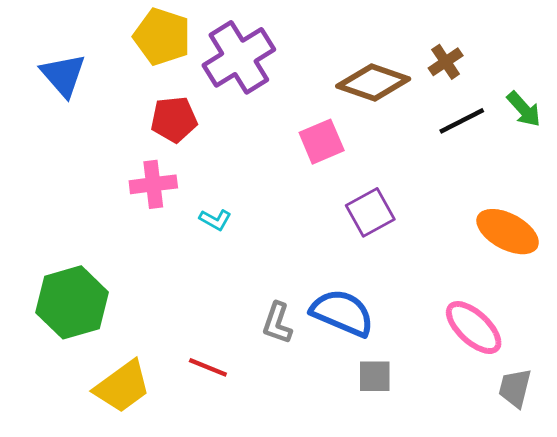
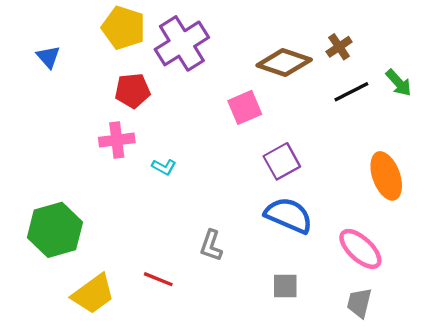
blue triangle: (63, 75) -> (48, 57), size x0.7
orange ellipse: (508, 232) -> (386, 176), turned 42
blue semicircle: (342, 313) -> (289, 215), moved
gray trapezoid: (515, 388) -> (359, 303), moved

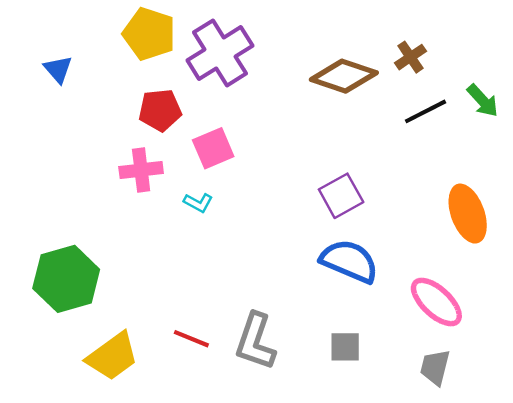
pink square: (245, 107) -> (213, 148), moved
gray L-shape: (211, 246) -> (255, 341), moved, size x1.5

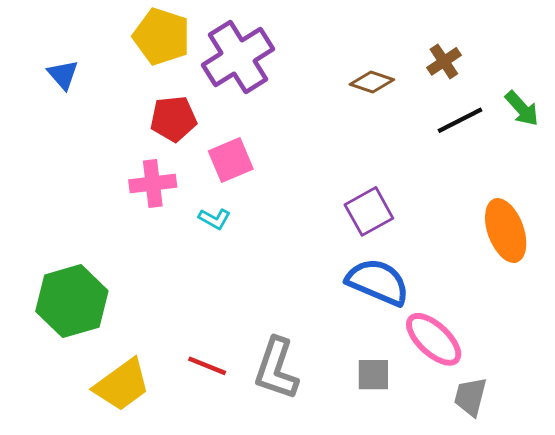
brown diamond: (344, 76) -> (372, 82), size x0.6
pink ellipse: (436, 302) -> (434, 339), moved

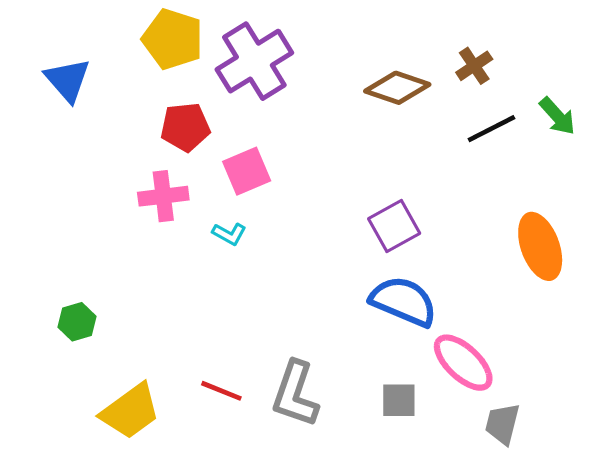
blue triangle: (63, 75) -> (68, 80), size x1.4
brown diamond: (372, 82) -> (397, 88), size x1.4
green hexagon: (72, 301) -> (77, 322), size x0.5

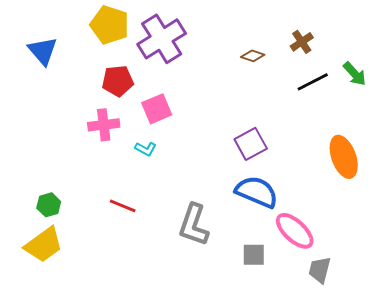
brown diamond: (397, 88) -> (253, 56), size x0.6
red line: (221, 391) -> (123, 206), moved
gray L-shape: (295, 394) -> (194, 225), moved
yellow trapezoid: (130, 411) -> (44, 245), moved

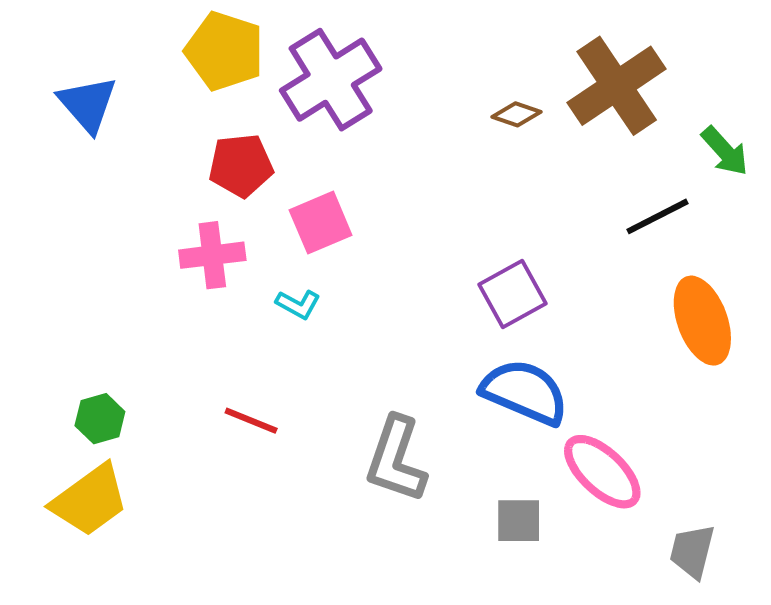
brown cross: (302, 42) -> (617, 86), size x2.0
black line: (313, 82) -> (657, 216), moved
gray trapezoid: (320, 270) -> (692, 551), moved

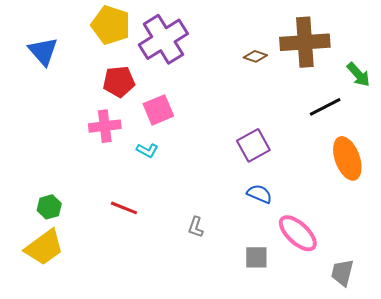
brown cross: (617, 86) -> (305, 42), turned 30
blue semicircle: (525, 392) -> (259, 194), size x0.6
gray L-shape: (396, 459) -> (196, 227), size x0.5

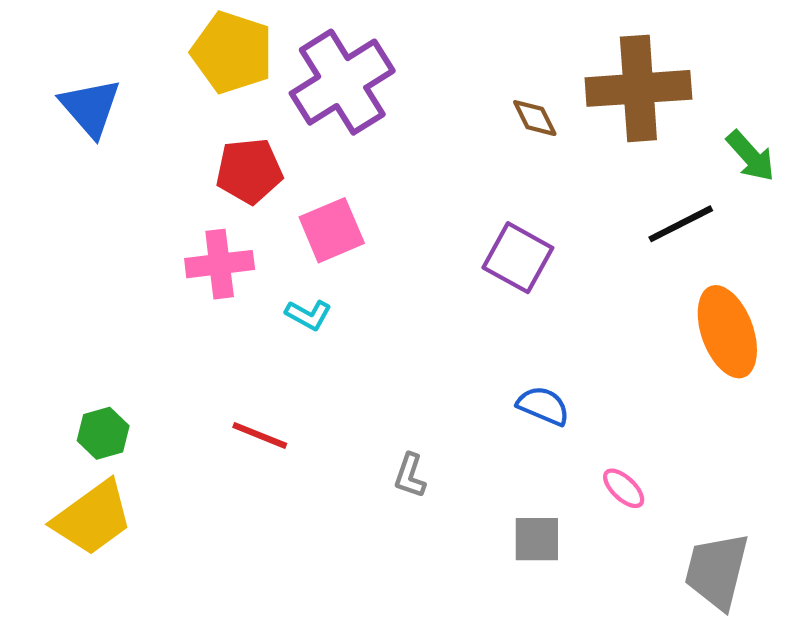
brown diamond: (255, 56) -> (535, 118), turned 45
purple square: (253, 145) -> (518, 258), moved, turned -32
pink ellipse: (298, 233) -> (624, 488), size x0.5
gray trapezoid: (342, 273) -> (717, 571), size x1.4

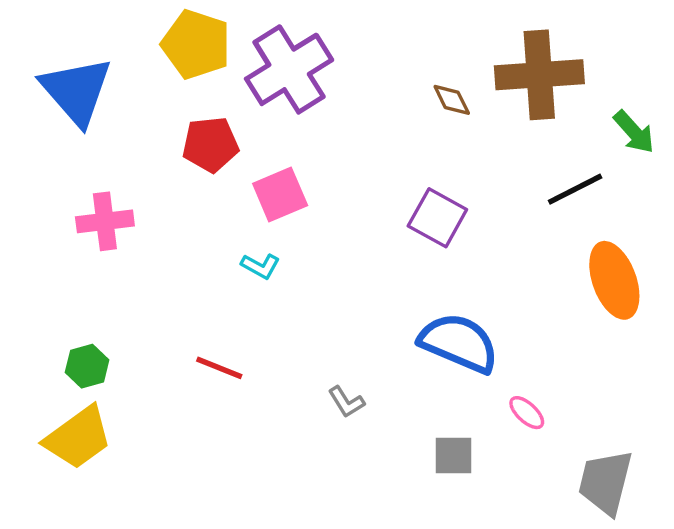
blue triangle: (90, 107) -> (76, 91), size x1.4
pink cross: (220, 264) -> (105, 221), moved
blue semicircle: (543, 406) -> (459, 343), size x1.8
gray L-shape: (410, 476) -> (346, 402), turned -51

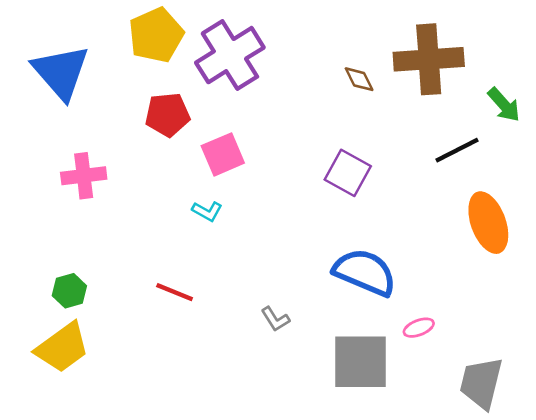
yellow pentagon: (196, 44) -> (156, 35), turned 30
pink ellipse: (527, 413) -> (419, 328), turned -64
gray square: (453, 455) -> (361, 362), size x1.8

